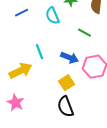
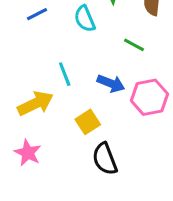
yellow square: (66, 83) -> (88, 122), moved

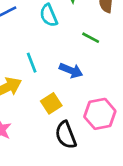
pink hexagon: (149, 97) -> (100, 114), moved

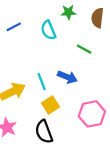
cyan line: (32, 63) -> (42, 82), moved
black semicircle: (66, 135) -> (44, 132), moved

